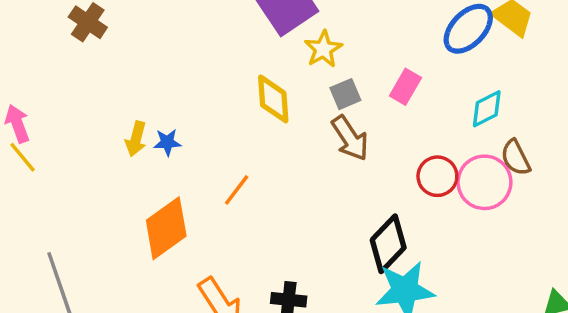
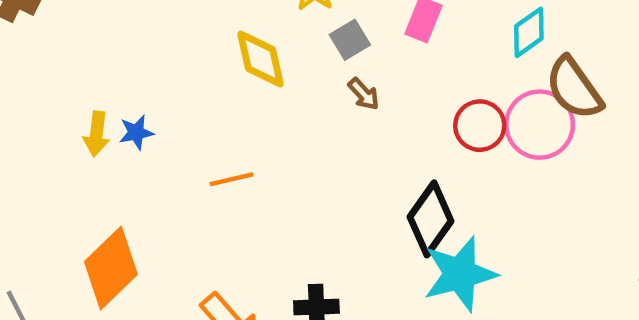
brown arrow: (350, 138) -> (364, 94), size x0.6
brown semicircle: (516, 158) -> (574, 88), size x1.4
orange line: (237, 190) -> (232, 179), turned 48
orange diamond: (166, 228) -> (111, 268), moved

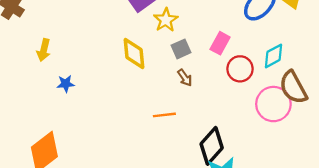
red circle: (480, 126) -> (240, 69), moved
yellow arrow: (96, 134) -> (44, 50), moved
orange line: (232, 179) -> (164, 115), moved

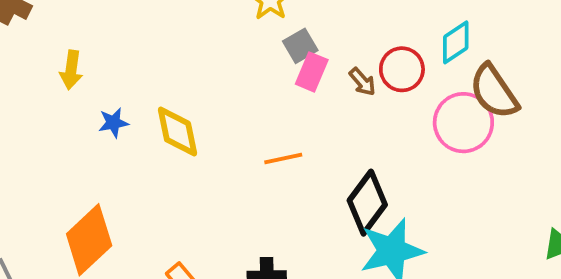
pink rectangle: (220, 43) -> (312, 72), moved
yellow diamond: (134, 53) -> (178, 132), moved
brown arrow: (185, 78) -> (362, 82), moved

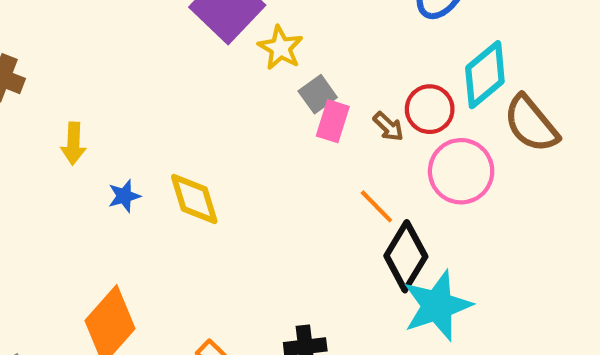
cyan diamond: (456, 42) -> (485, 75), size x1.4
pink circle: (463, 123) -> (461, 171), moved
orange line: (283, 159) -> (376, 206), moved, turned 63

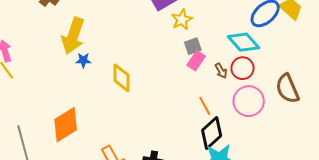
cyan diamond: (485, 75) -> (244, 42), moved, turned 72
yellow arrow: (73, 143) -> (73, 36), size x1.8
blue star: (124, 196) -> (83, 60), moved

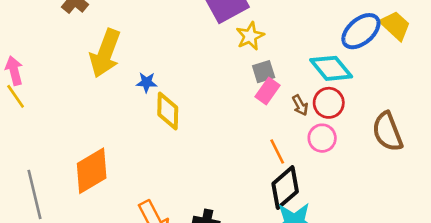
blue star: (83, 60) -> (147, 82), moved
pink circle: (249, 101) -> (322, 138), moved, size x0.7

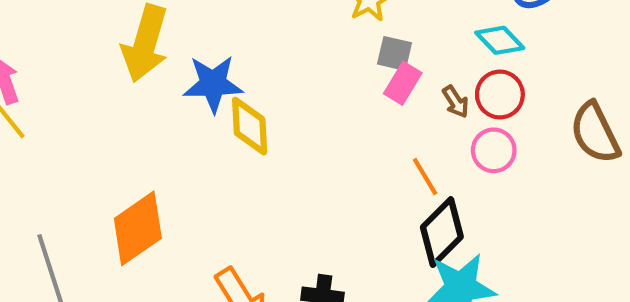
cyan diamond: (331, 68) -> (500, 40), size x0.7
gray square: (264, 72) -> (395, 53), turned 35
blue star: (147, 82) -> (213, 84), size x1.8

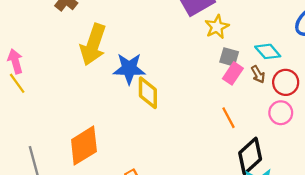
cyan diamond: (500, 40) -> (268, 51), moved
brown arrow: (456, 102) -> (258, 74), moved
orange line: (425, 177) -> (229, 118), moved

